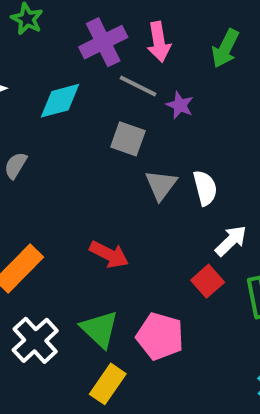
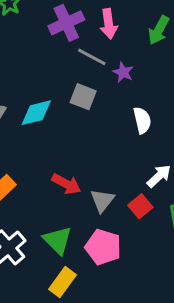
cyan diamond: (60, 101) -> (36, 113), moved
gray triangle: (161, 185) -> (102, 200), moved
white semicircle: (205, 188) -> (142, 120), moved

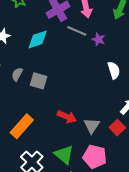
gray square: (83, 97) -> (38, 81), moved
cyan diamond: (36, 113) -> (38, 39), moved

